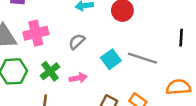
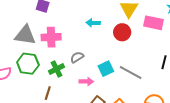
gray semicircle: (77, 42) -> (77, 57), moved
pink arrow: (78, 78) -> (86, 81), moved

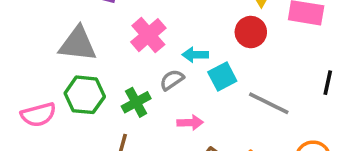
cyan arrow: (93, 23) -> (195, 55), moved
pink cross: (51, 37) -> (148, 35), moved, turned -36
cyan square: (106, 69) -> (222, 77), moved

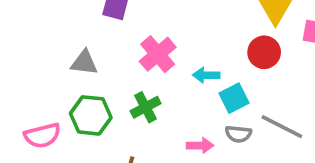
gray triangle: (78, 44) -> (84, 63), size x0.7
gray semicircle: (172, 80) -> (238, 134), moved, turned -140
green cross: (136, 102) -> (146, 107), moved

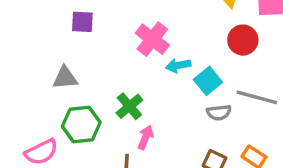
red circle: (264, 52) -> (243, 40), moved
pink cross: (158, 54) -> (152, 39), moved
pink arrow: (200, 146) -> (145, 137), moved, turned -55

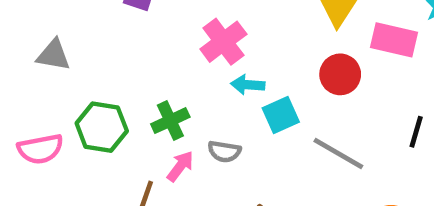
gray triangle: (65, 78) -> (54, 55), moved
gray semicircle: (219, 113) -> (224, 151), moved

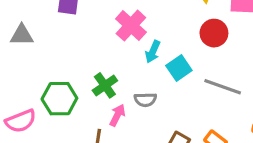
gray triangle: (54, 55) -> (22, 35), moved
cyan arrow: (248, 85) -> (153, 52), turned -60

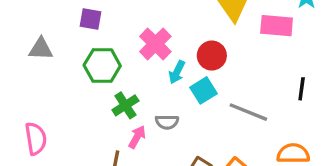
red circle: (214, 33) -> (212, 56), moved
green hexagon: (59, 99) -> (102, 66), moved
pink semicircle: (21, 121) -> (36, 139), turned -80

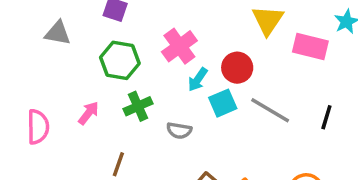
gray line: (248, 112) -> (270, 110), moved
pink arrow: (137, 137) -> (89, 113), moved

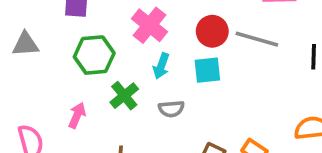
cyan arrow: (198, 80) -> (161, 66), moved
cyan square: (223, 103) -> (207, 70), turned 32
gray line: (270, 110) -> (257, 39), moved

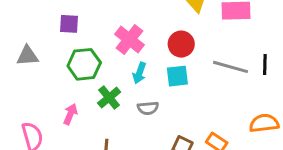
gray line: (257, 39) -> (230, 67), moved

